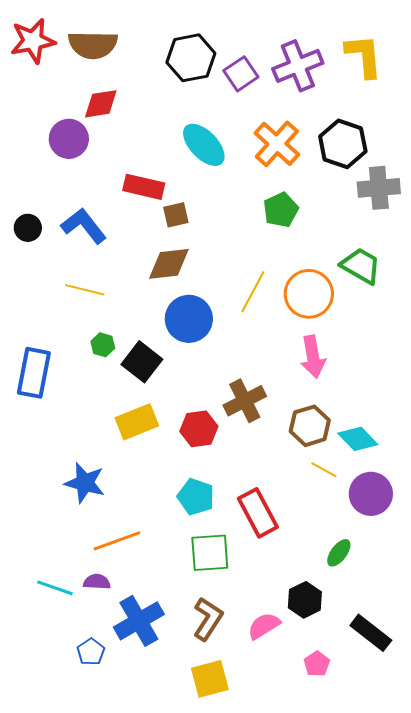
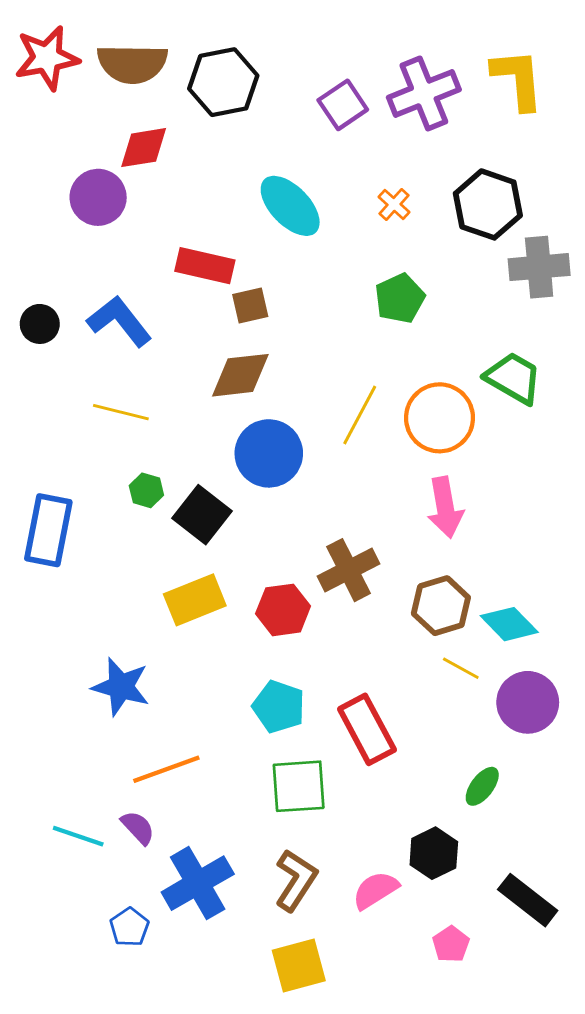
black hexagon: (191, 58) -> (223, 82), moved
orange cross: (277, 144) -> (394, 204), size x0.5
purple semicircle: (97, 582) -> (138, 828), turned 44

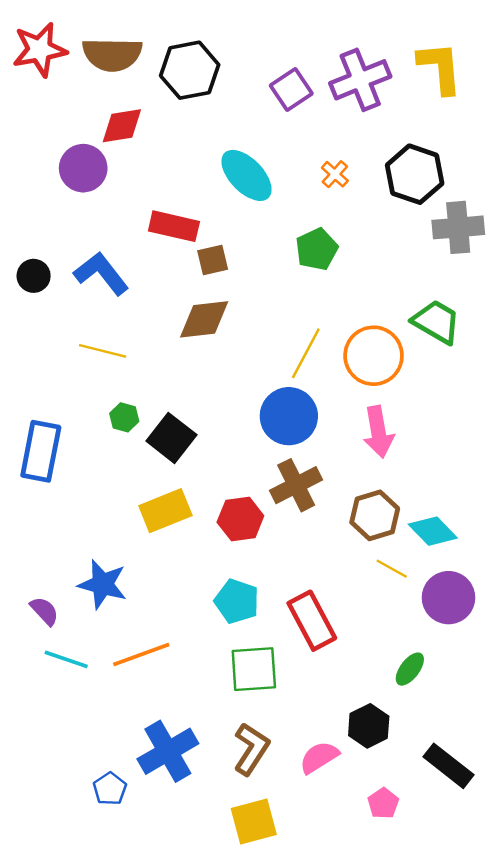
green pentagon: (400, 298) -> (317, 249), moved
blue circle: (269, 453) -> (289, 416), moved
purple semicircle: (138, 828) -> (44, 611), moved
cyan line: (78, 836) -> (66, 659), moved

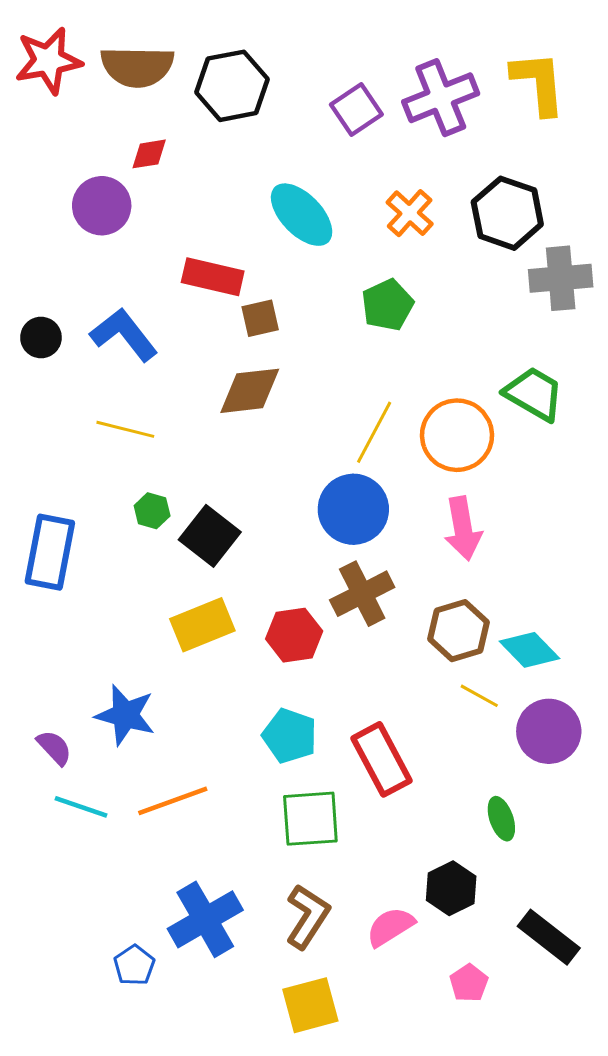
red diamond: (122, 126) -> (149, 154), size x0.7
orange cross: (335, 174) -> (410, 213), size x1.4
green ellipse: (410, 669) -> (501, 819), turned -56

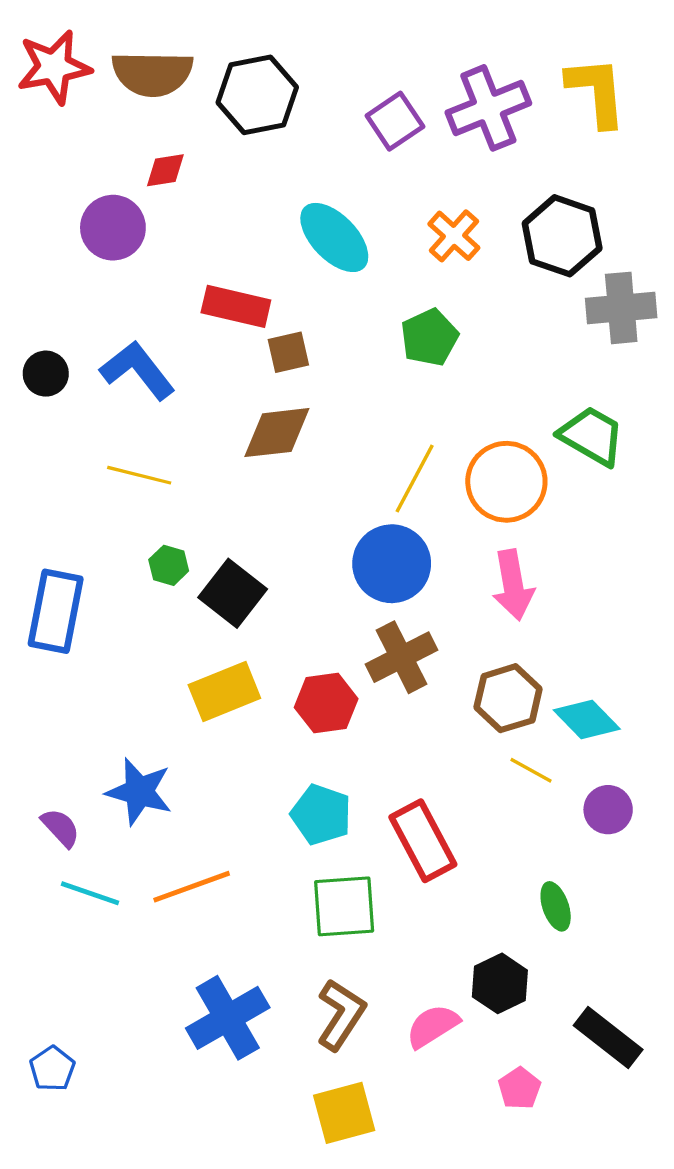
purple circle: (549, 731) -> (608, 810), size x0.7
blue pentagon: (134, 965) -> (52, 1069), moved

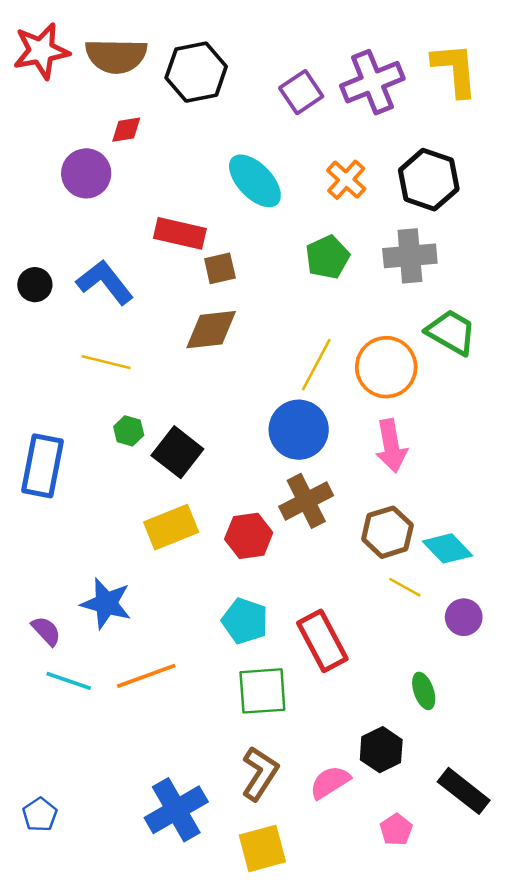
gray cross: (621, 308) -> (410, 256), moved
blue cross: (228, 1018) -> (176, 810), moved

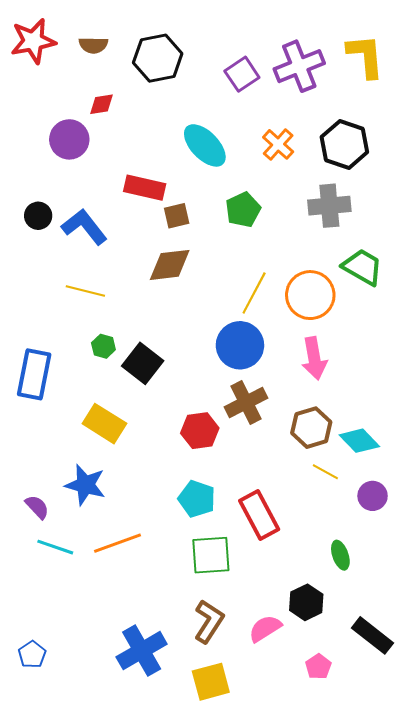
brown semicircle: (116, 56) -> (93, 45), size x0.6
green pentagon: (327, 257) -> (243, 210), moved
black circle: (35, 285) -> (38, 216), moved
yellow rectangle: (171, 527) -> (104, 424), moved, turned 54

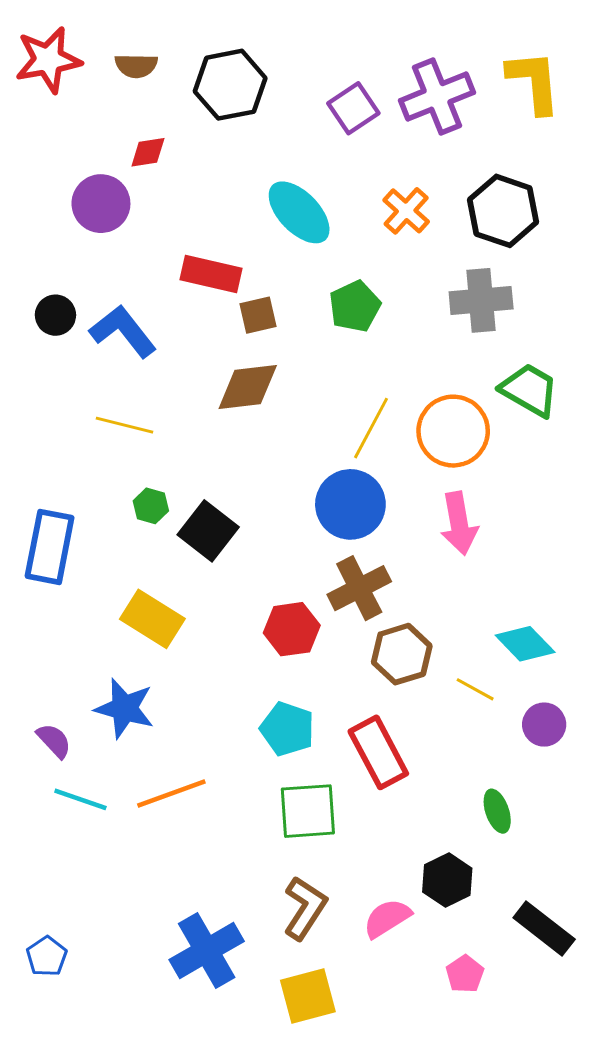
brown hexagon: (311, 428) -> (402, 654), moved

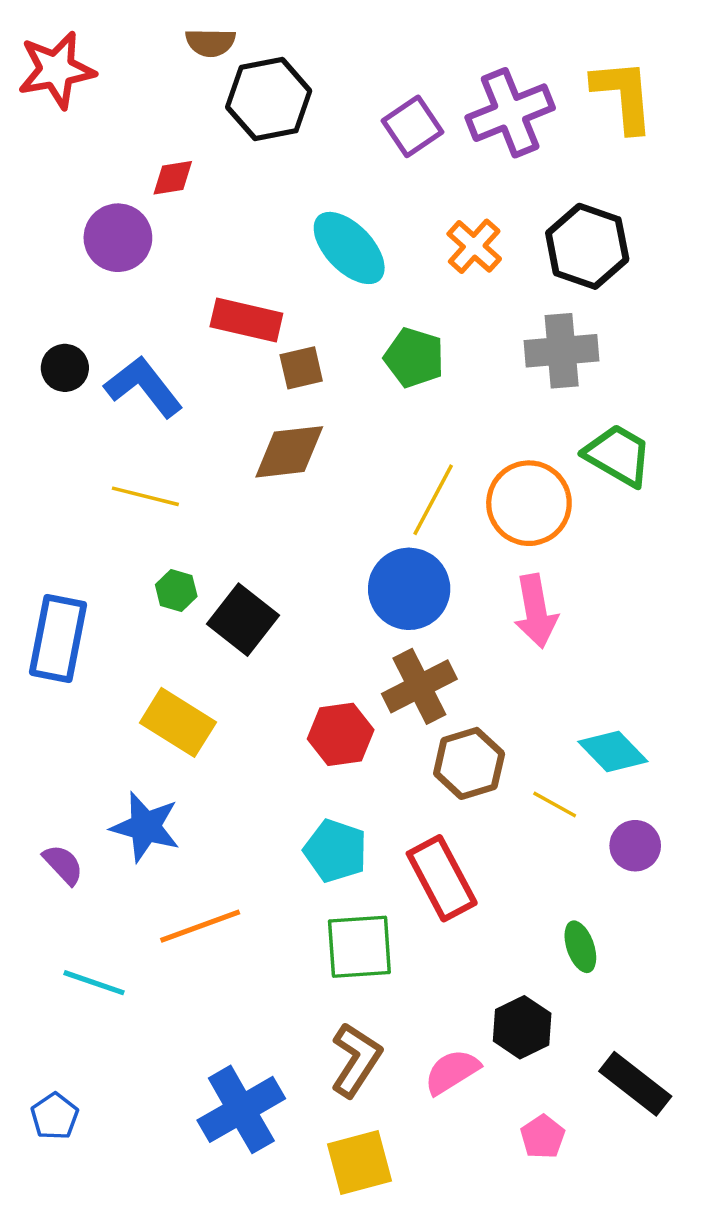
brown semicircle: (136, 66) -> (210, 42), moved
green pentagon: (355, 306) -> (414, 358), turned -30
cyan line: (80, 799) -> (94, 983), moved

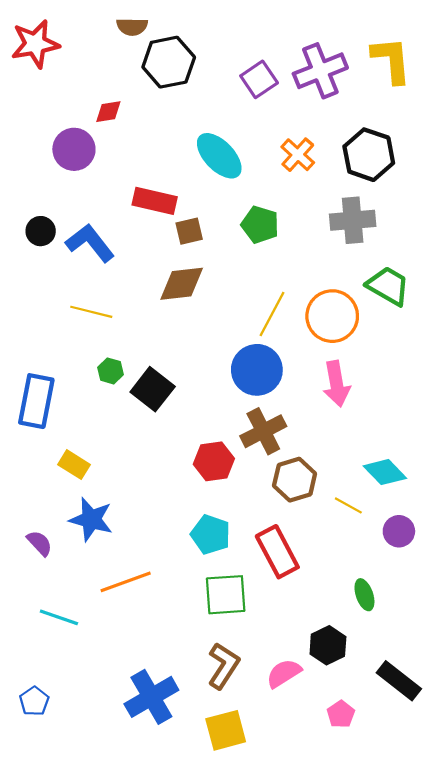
yellow rectangle: (178, 722) -> (74, 465), moved, size x0.7

